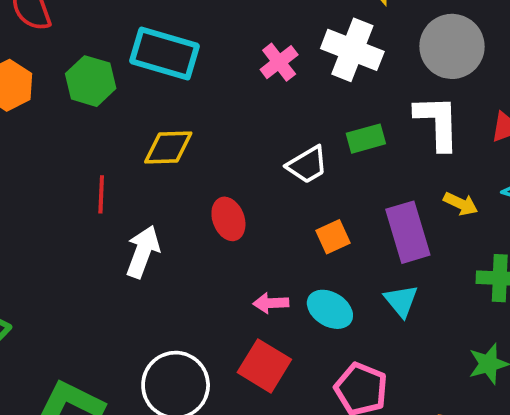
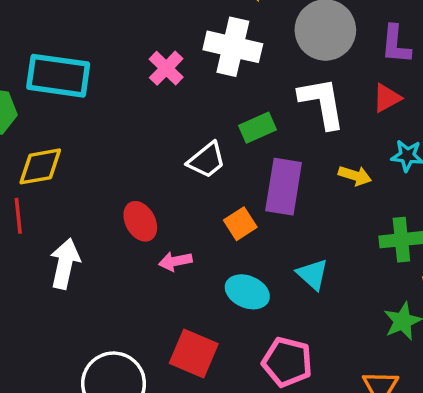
yellow diamond: (168, 147) -> (40, 166), moved
purple rectangle: (408, 232) -> (284, 187), moved, turned 34
pink arrow: (271, 303) -> (175, 261), moved

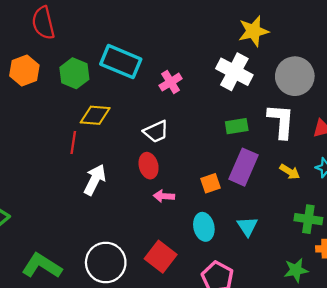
pink cross: (166, 68) -> (171, 82), moved
white trapezoid: (206, 160) -> (156, 132), moved
cyan ellipse: (247, 292) -> (204, 227), turned 40

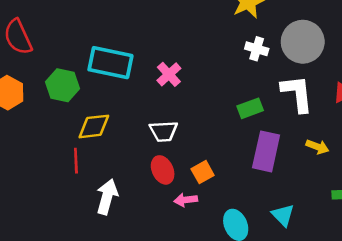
white cross: (234, 72) -> (257, 49), moved, size x0.6
white trapezoid: (156, 132) -> (164, 131), turned 32
orange square: (210, 183) -> (203, 172), moved

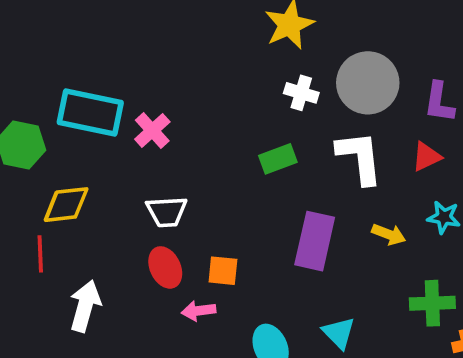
pink cross: (169, 74) -> (152, 130), moved
green rectangle: (250, 108) -> (278, 159), moved
orange square: (203, 172) -> (223, 271), turned 35

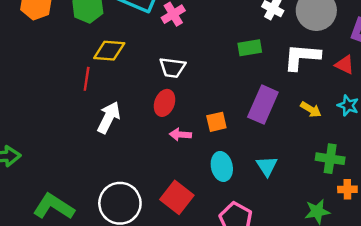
white L-shape: (360, 157) -> (302, 57), turned -90
red triangle: (426, 157) -> (345, 65), turned 40
red ellipse: (165, 267) -> (165, 103), turned 35
orange square: (223, 271) -> (216, 122), moved, turned -30

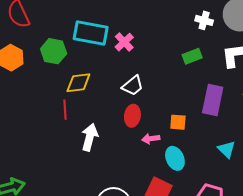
white trapezoid: (172, 68) -> (133, 86), turned -35
orange square: (216, 122) -> (178, 122), turned 30
cyan ellipse: (222, 166) -> (175, 158), moved

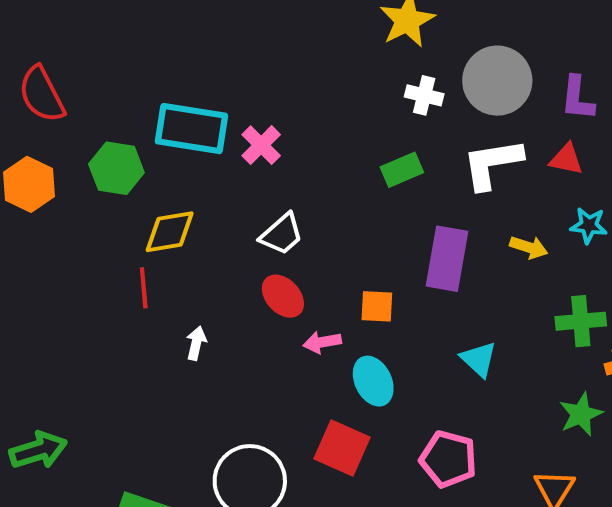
red ellipse: (132, 116) -> (283, 296), turned -50
white arrow: (90, 137) -> (196, 343), size x0.6

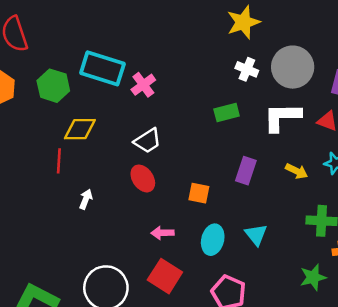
purple rectangle: (447, 259) -> (246, 171), size x0.7
pink arrow: (322, 342) -> (162, 233), moved
cyan ellipse: (373, 381) -> (213, 240), moved, turned 32

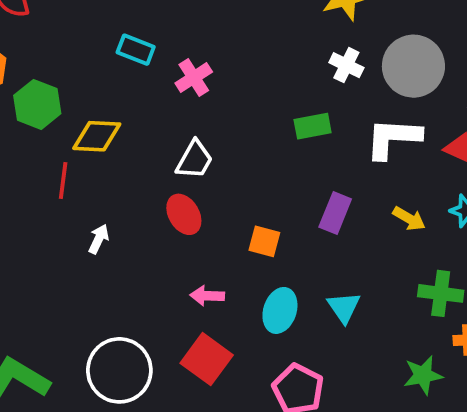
cyan rectangle: (102, 68) -> (136, 50), size x0.6
green hexagon: (53, 86) -> (37, 104), moved
white trapezoid: (148, 141) -> (195, 160), turned -32

